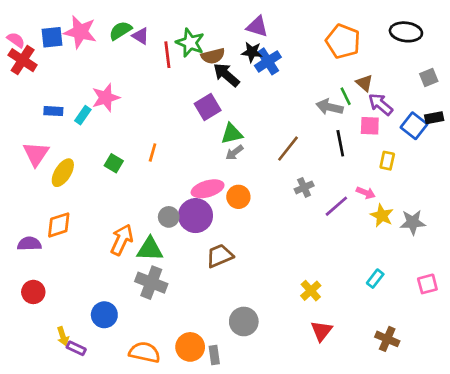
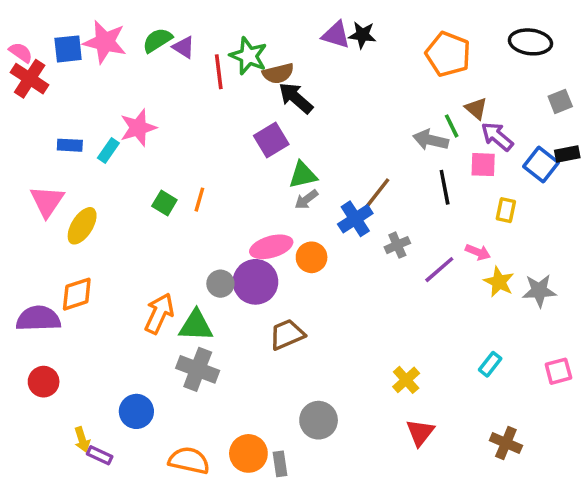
black star: (252, 52) -> (362, 35), moved
blue cross: (268, 61) -> (355, 219), moved
green square: (114, 163) -> (164, 203), moved
purple semicircle: (29, 244) -> (38, 319), size x1.4

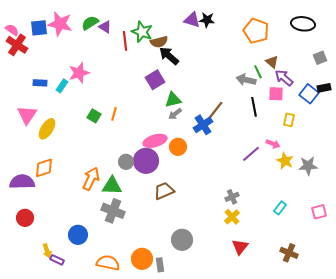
gray cross: (397, 245) -> (232, 197), moved

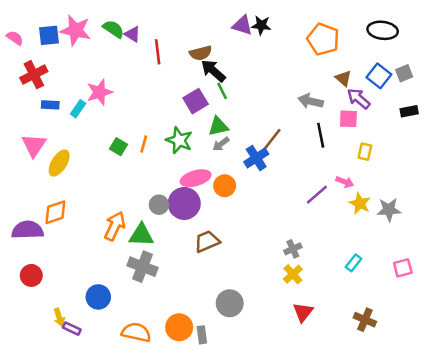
green semicircle: (90, 23) -> (113, 29), turned 66
green star: (142, 32) -> (179, 140), moved
red cross: (17, 45) -> (34, 75), moved, turned 30
green line: (258, 72) -> (222, 91), moved
blue square: (309, 94) -> (379, 76), moved

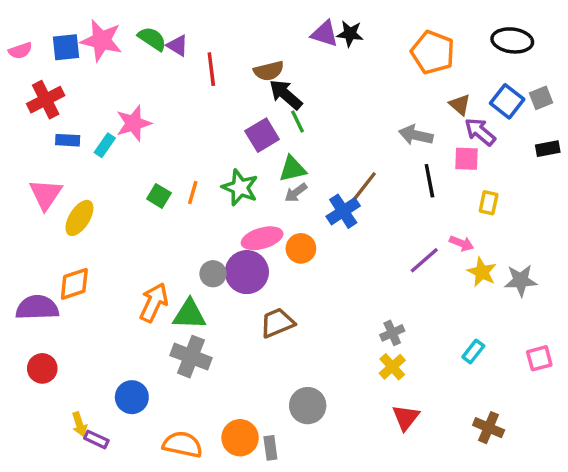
pink semicircle: (15, 38) -> (20, 51), turned 126

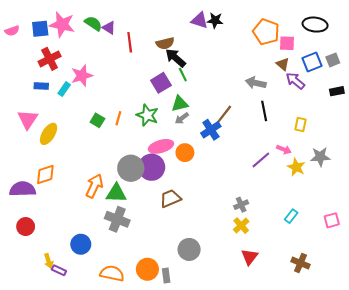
red cross: (46, 100) -> (50, 59), moved
blue square: (507, 101) -> (312, 62), turned 30
pink square: (467, 159) -> (287, 43), moved
gray circle: (213, 274) -> (131, 168), size x1.6
gray star: (521, 280) -> (320, 157), moved

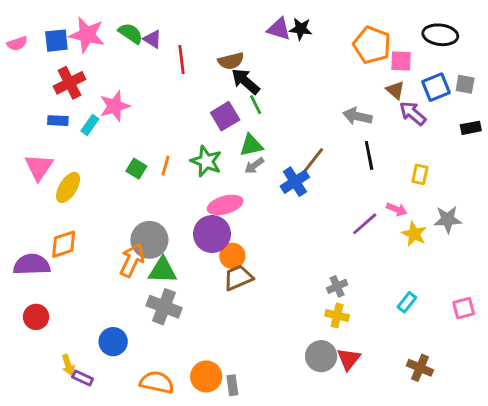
gray square: (333, 60) -> (465, 84), turned 32
orange circle: (185, 153) -> (232, 256), moved
gray circle: (131, 168) -> (149, 240), moved
yellow cross: (241, 226) -> (337, 315), turned -35
gray circle: (189, 249) -> (321, 356), moved

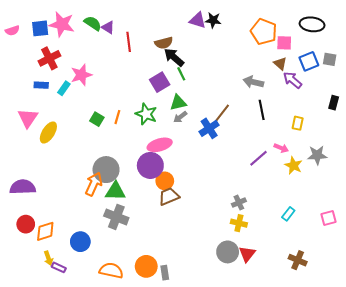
black rectangle: (471, 128) -> (334, 103), moved, turned -64
orange diamond: (64, 244) -> (45, 231), moved

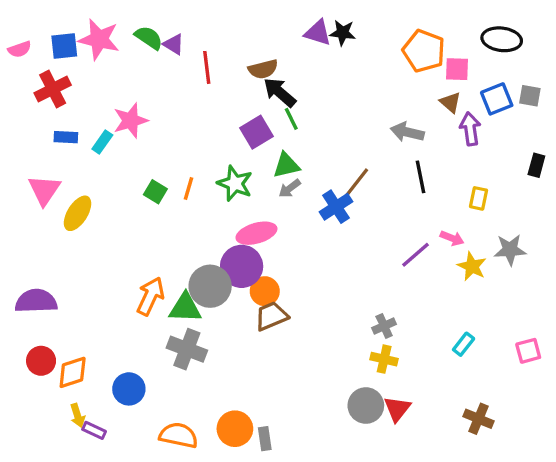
red cross: (49, 58) -> (53, 89), moved
purple arrow: (292, 80) -> (470, 129), turned 42
gray circle: (106, 170) -> (210, 286), moved

